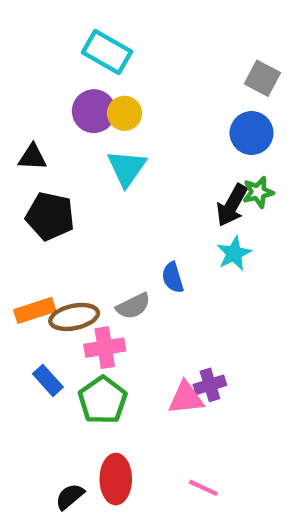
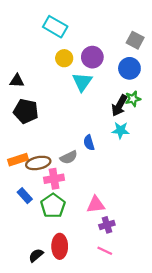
purple circle: (94, 111) -> (92, 57), moved
cyan triangle: (127, 168) -> (82, 82), moved
cyan star: (234, 253) -> (120, 130), turned 30
purple cross: (210, 385) -> (107, 225), moved

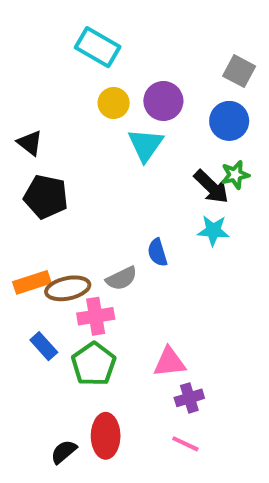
black triangle: (17, 81) -> (30, 143), turned 35
black arrow: (119, 106) -> (211, 187), turned -75

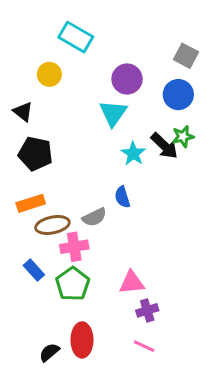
yellow circle: (114, 103) -> (49, 74), moved
cyan star: (213, 231) -> (133, 154), moved, turned 30
orange rectangle: (32, 282) -> (31, 203), moved

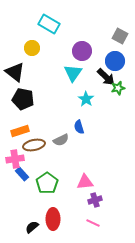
black triangle: (23, 112) -> (15, 72), size x1.5
black arrow: (164, 146) -> (106, 77), moved
pink cross: (74, 247) -> (15, 159), moved

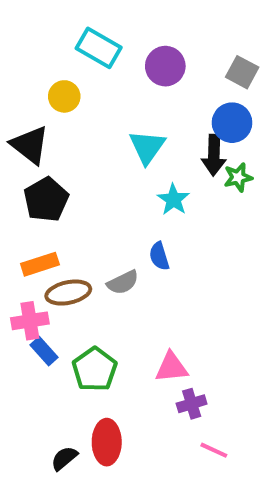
purple circle: (82, 51) -> (165, 66), moved
black arrow: (106, 77) -> (214, 155), turned 48
black pentagon: (23, 99) -> (46, 200), turned 30
pink line: (93, 223) -> (214, 450), moved

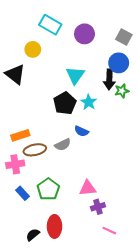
black pentagon: (46, 200) -> (65, 103), moved
blue semicircle: (159, 256) -> (81, 131), turned -48
blue rectangle: (44, 351) -> (22, 193), moved

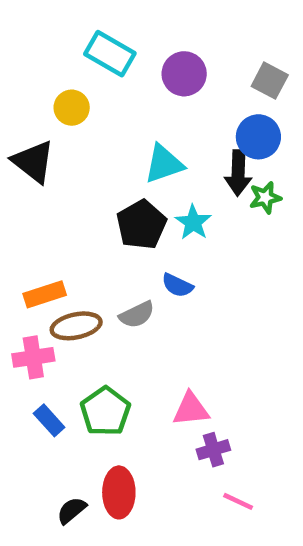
cyan triangle: (75, 75) -> (164, 164), turned 36

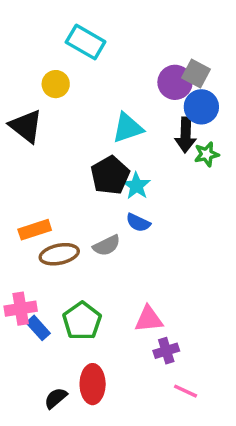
purple circle: (184, 74) -> (175, 82), moved
gray square: (270, 81) -> (196, 74), moved
cyan star: (193, 222) -> (136, 186), moved
pink cross: (33, 357) -> (21, 309), moved

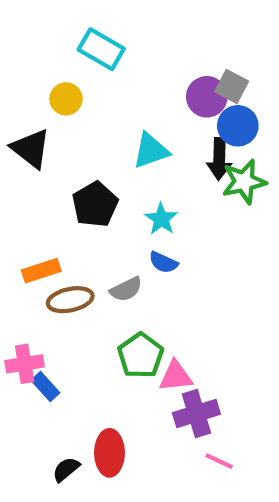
green star: (207, 154) -> (244, 182), size x1.5
black pentagon: (110, 175) -> (95, 204), moved
green pentagon: (82, 321) -> (141, 356), moved
purple cross: (166, 351) -> (196, 413), size x1.5

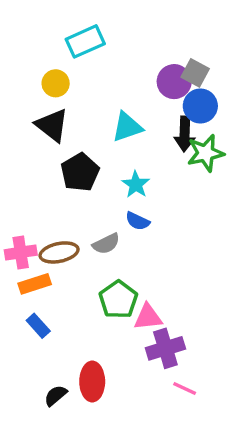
cyan rectangle: (101, 49) -> (85, 41), turned -54
black triangle: (31, 149) -> (52, 125), moved
orange rectangle: (41, 271) -> (35, 284), moved
pink cross: (25, 364) -> (21, 252), moved

